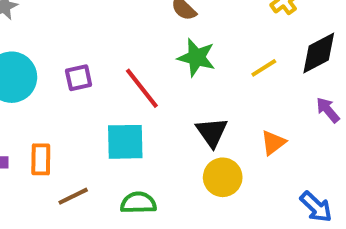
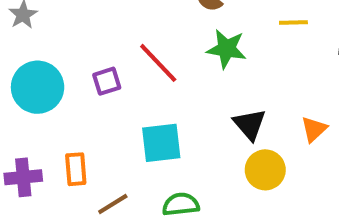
yellow line: (264, 68) -> (293, 23), moved, turned 36
red line: (142, 88) -> (158, 63), moved

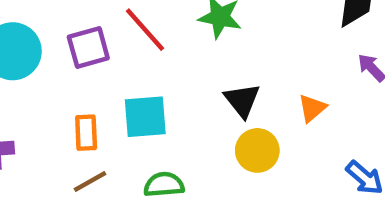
purple square: (107, 81) -> (88, 48), size x1.4
orange rectangle: (76, 169) -> (86, 133), moved

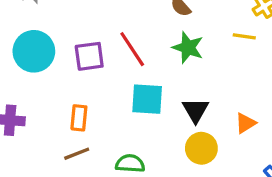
cyan square: (145, 117) -> (147, 99), moved

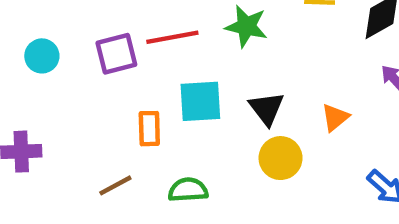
red line: (132, 49) -> (172, 37), turned -60
cyan circle: (34, 51) -> (42, 56), size x0.6
orange rectangle: (79, 118) -> (149, 129), moved

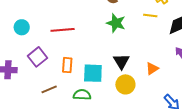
red line: (172, 37) -> (63, 30), moved
purple square: (116, 54) -> (38, 57), moved, turned -30
cyan square: (200, 101) -> (93, 73), moved

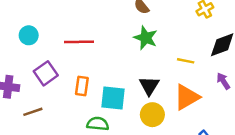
yellow line: (150, 15) -> (186, 61), moved
orange triangle: (152, 69) -> (187, 97), size x1.6
brown line: (49, 89) -> (33, 112), moved

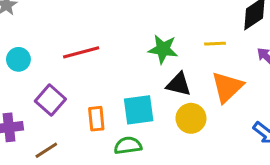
green star: (146, 38) -> (163, 49), moved
orange rectangle: (82, 86) -> (96, 119), moved
black triangle: (149, 86) -> (179, 84), turned -35

